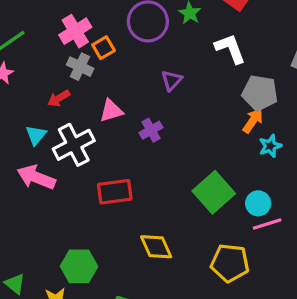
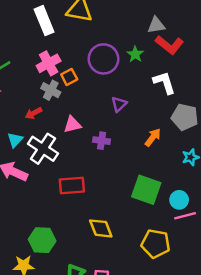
orange arrow: (253, 121) -> (153, 137), moved
purple cross: (151, 130) -> (102, 141), turned 35
white cross: (74, 145) -> (43, 149), turned -32
green square: (214, 192) -> (146, 190), turned -32

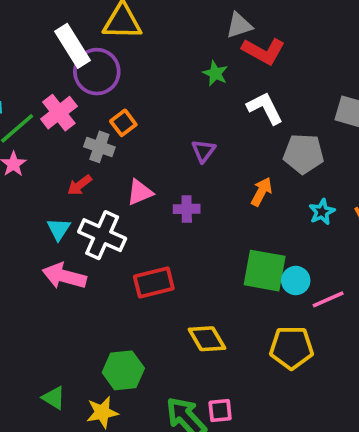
purple circle: (103, 59) -> (97, 72), moved
pink cross: (49, 63) -> (59, 113), moved
cyan circle: (179, 200) -> (296, 281), moved

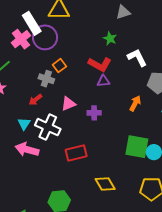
red L-shape: (263, 51) -> (100, 64), moved
pink cross: (59, 113) -> (21, 39), moved
purple triangle: (203, 151) -> (103, 81), turned 48

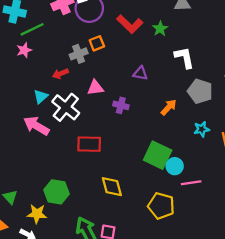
red L-shape: (100, 64) -> (130, 24), moved
gray cross: (46, 79) -> (79, 54), turned 35

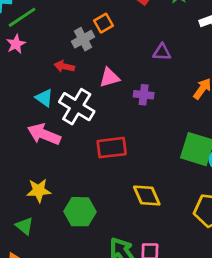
red arrow: (60, 74) -> (64, 66), turned 42
cyan triangle: (41, 97) -> (44, 98), turned -35
yellow star: (37, 214) -> (39, 191), moved

